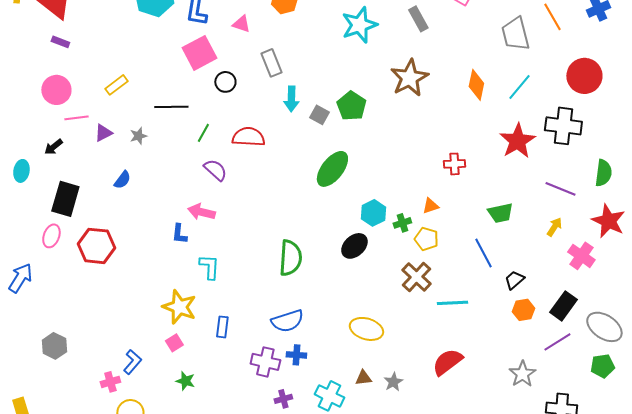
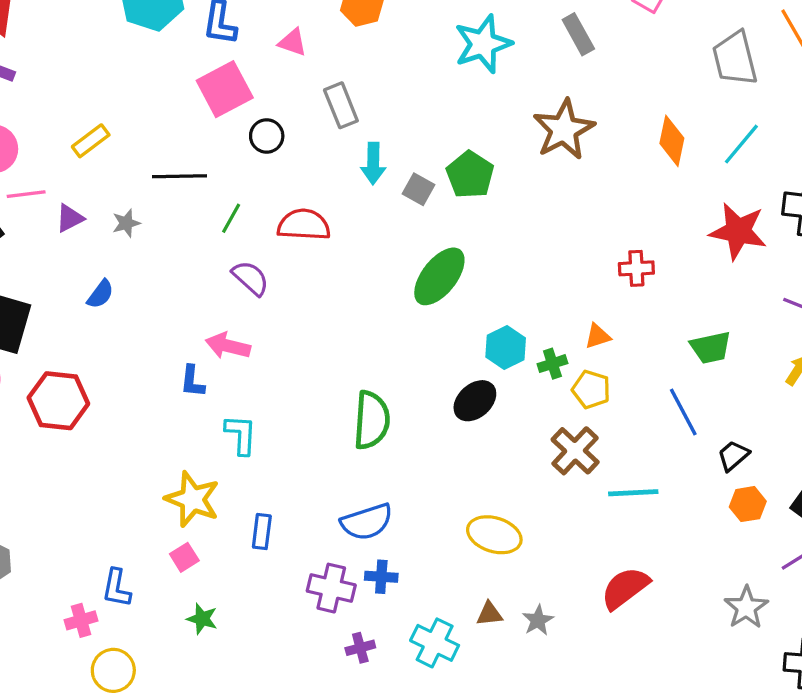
red star: (517, 141) -> (738, 231), turned -30
blue L-shape: (132, 362) -> (117, 588), turned 150

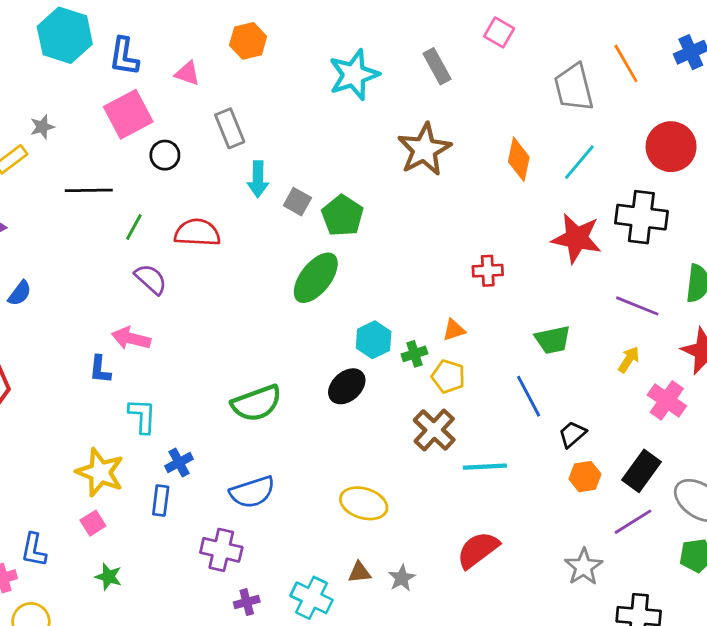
green pentagon: (470, 175) -> (343, 216), moved
gray star: (126, 223) -> (42, 127), moved
green semicircle: (372, 420) -> (257, 403), turned 66
blue cross: (381, 577) -> (179, 462), moved, turned -32

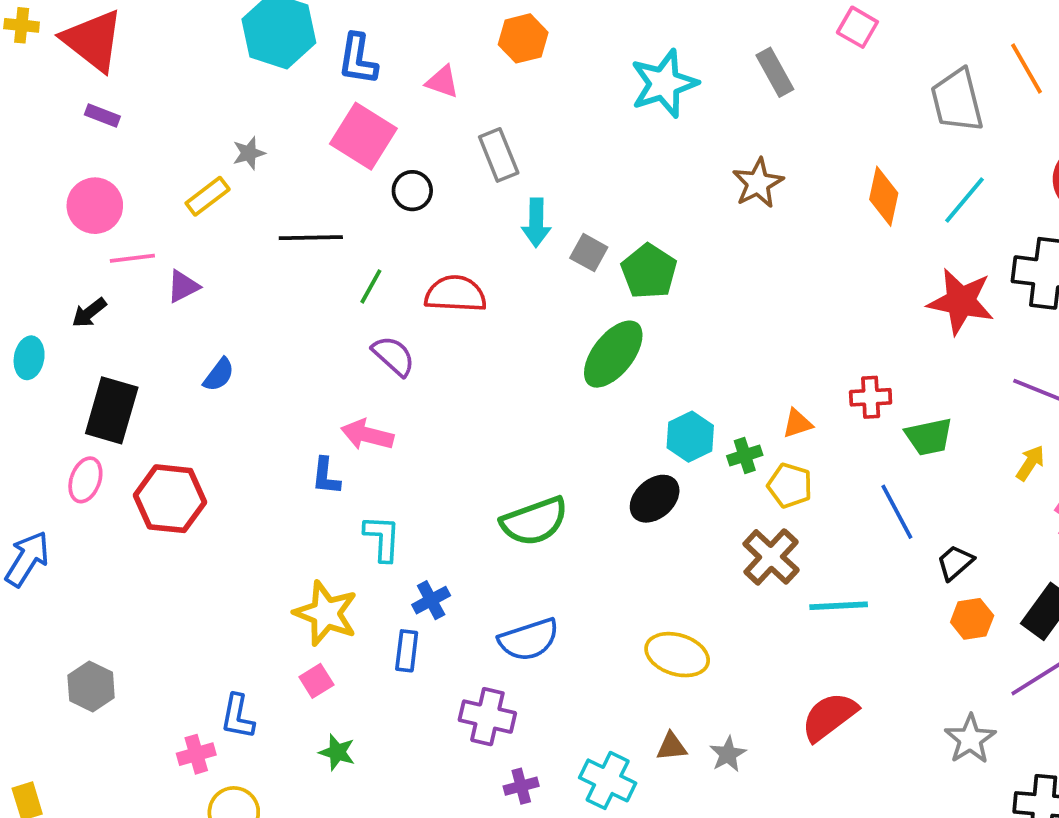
pink square: (128, 114) -> (363, 136), turned -30
brown star: (424, 149) -> (758, 183), size x0.7
red cross: (488, 271) -> (871, 397), moved

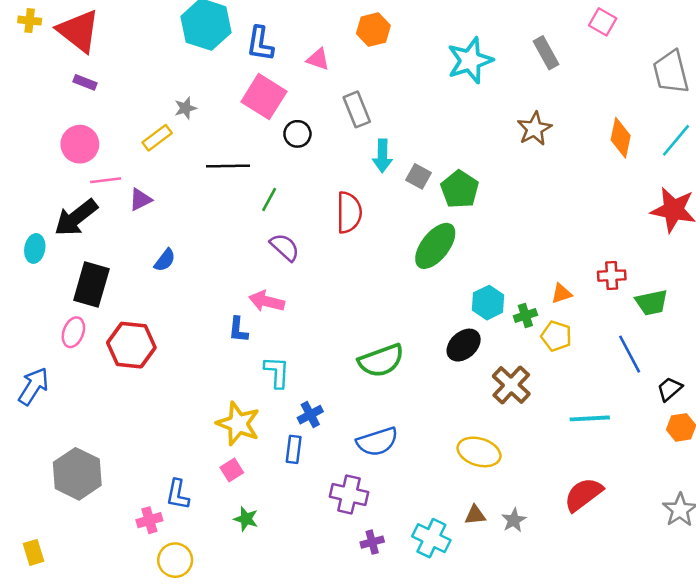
red semicircle: (455, 294) -> (349, 212), moved, turned 87
black arrow: (89, 313) -> (76, 218), size x1.8
brown cross: (771, 557) -> (511, 385), moved
gray hexagon: (91, 687) -> (77, 474), size x1.5

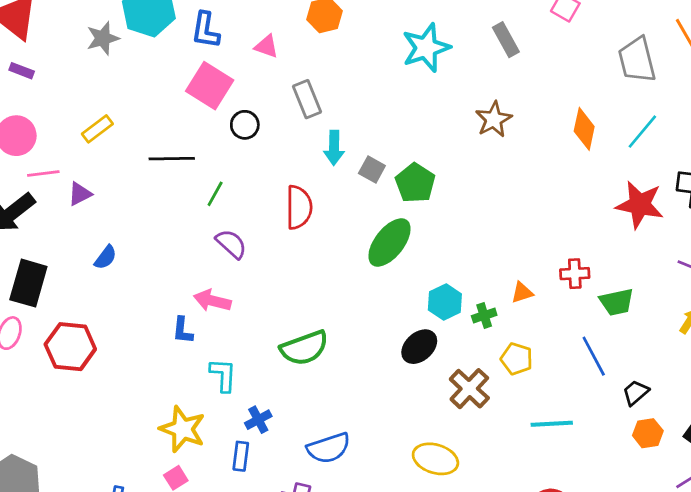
gray star: (185, 108) -> (103, 38), moved, size x1.4
yellow pentagon: (556, 336) -> (517, 359), moved
green semicircle: (381, 361) -> (304, 348), moved

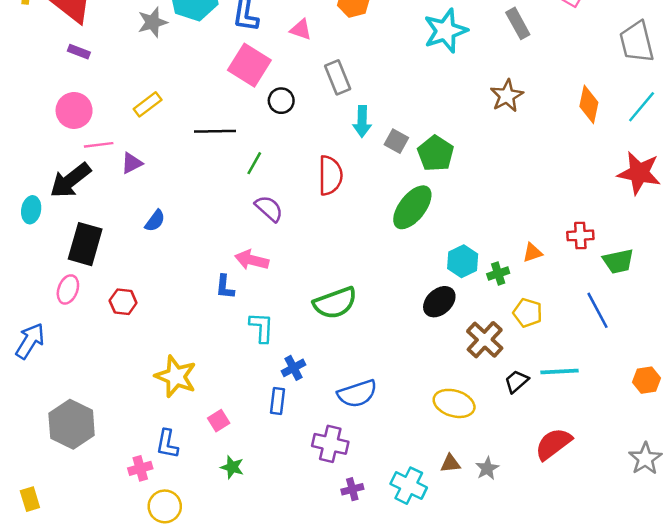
red hexagon: (70, 347) -> (123, 302), size x0.6
black trapezoid: (636, 393) -> (517, 381), moved
yellow star: (183, 429) -> (176, 376), moved

